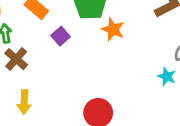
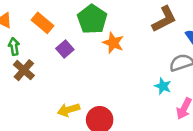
yellow arrow: (24, 102) -> (69, 110), moved, turned 70

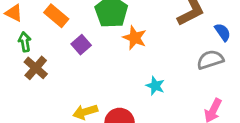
cyan star: (163, 86) -> (155, 86), moved

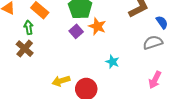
green arrow: (25, 42) -> (29, 27), moved
purple square: (81, 45) -> (76, 31), moved

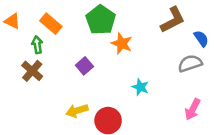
purple square: (76, 31) -> (84, 66), moved

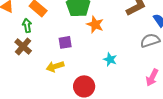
purple square: (84, 66) -> (65, 42), turned 32
yellow arrow: (77, 111) -> (55, 66), moved

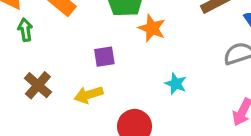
green arrow: (27, 25) -> (25, 30), moved
brown cross: (23, 46) -> (38, 85), moved

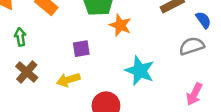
green arrow: (25, 30) -> (20, 37), moved
cyan star: (176, 84) -> (140, 71), size x1.6

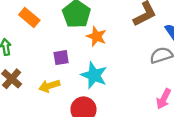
cyan star: (140, 71) -> (94, 75), moved

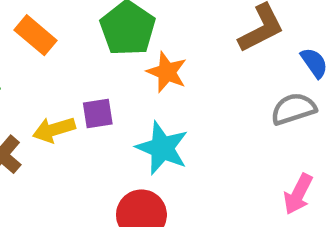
yellow arrow: (49, 86) -> (54, 130), moved

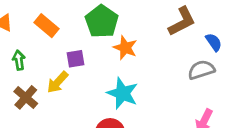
purple square: (98, 113) -> (75, 59), moved
yellow arrow: (54, 130) -> (58, 82), turned -30

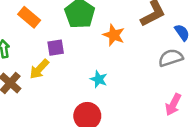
orange star: (125, 48) -> (114, 35), moved
cyan star: (122, 93) -> (99, 79), size x0.6

